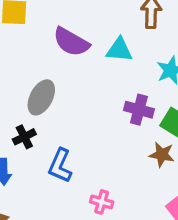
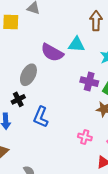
purple semicircle: (71, 42) -> (52, 53), moved
pink cross: (102, 202) -> (85, 137), moved

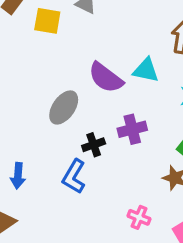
purple cross: (89, 82) -> (132, 129), moved, turned -36
black cross: (18, 99) -> (94, 145), moved

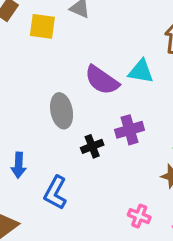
gray ellipse: (64, 107) -> (62, 111), turned -44
blue arrow: (18, 176) -> (19, 165), moved
blue L-shape: (74, 176) -> (55, 193), moved

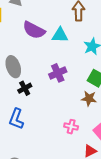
purple semicircle: (102, 80) -> (34, 30), moved
black cross: (92, 146) -> (25, 88), moved

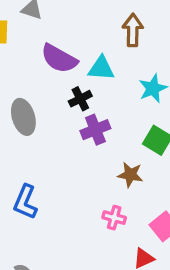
black cross: (25, 88) -> (80, 99), moved
brown star: (89, 98) -> (130, 175), moved

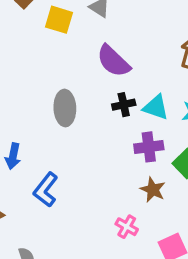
cyan triangle: (101, 68) -> (156, 107), moved
purple cross: (95, 130) -> (149, 147), moved

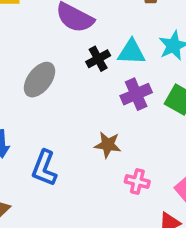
gray ellipse: (65, 108) -> (39, 80), turned 56
brown star: (153, 190) -> (108, 145), moved

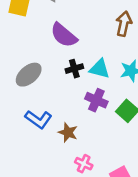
purple cross: (136, 94) -> (96, 100), turned 35
blue L-shape: (44, 168) -> (39, 119), moved, turned -88

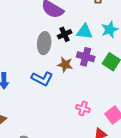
gray ellipse: (29, 75) -> (44, 43), moved, turned -35
brown star: (68, 132) -> (65, 65), moved

